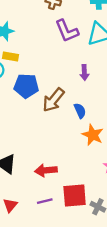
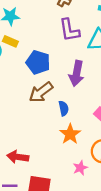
purple arrow: (84, 73) -> (77, 73), size x1.6
blue pentagon: (26, 86) -> (38, 62), moved

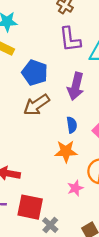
blue semicircle: (64, 108) -> (72, 125), moved
orange star: (70, 134) -> (66, 151), turned 30

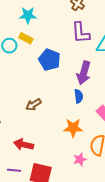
brown arrow: (36, 105) -> (34, 105), moved, size x0.7
blue semicircle: (72, 125) -> (79, 96), moved

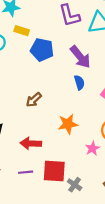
yellow rectangle: (26, 38) -> (22, 31), moved
purple arrow: (84, 73) -> (80, 57), turned -45
orange star: (73, 128) -> (68, 124), moved

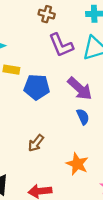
orange star: (68, 124) -> (77, 164), turned -30

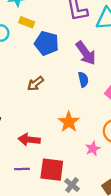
brown arrow: (36, 143) -> (35, 84), moved

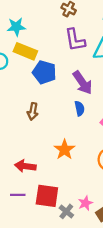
yellow rectangle: (27, 22) -> (25, 51), size x1.5
brown arrow: (35, 84) -> (33, 111), turned -42
pink star: (93, 149) -> (85, 203), moved

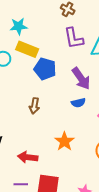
blue semicircle: (80, 108) -> (78, 103), turned 88

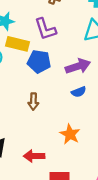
purple L-shape: (74, 38) -> (45, 29), moved
purple arrow: (81, 78) -> (78, 66), turned -65

